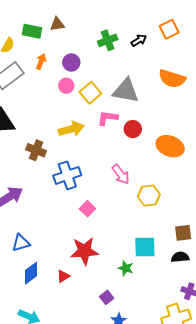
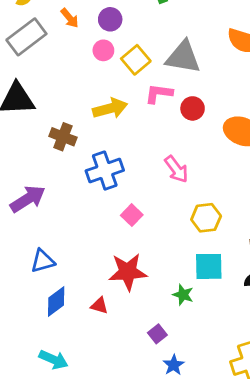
orange arrow: (41, 61) -> (70, 18), turned 119
yellow hexagon: (149, 196) -> (206, 218), moved
red triangle: (63, 276) -> (99, 306), turned 48

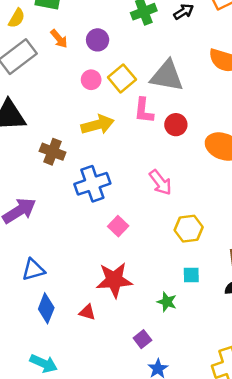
pink circle: (103, 50) -> (91, 80), moved
pink L-shape: (159, 94) -> (144, 111), turned -92
cyan square: (209, 266) -> (191, 275), size x0.6
blue diamond: (56, 301) -> (46, 308), turned -32

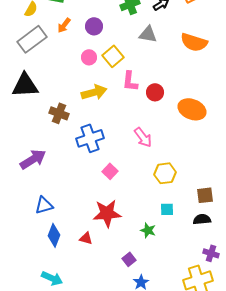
orange arrow: (59, 39) -> (64, 25), turned 77
gray triangle: (167, 76) -> (148, 34), moved, size x0.7

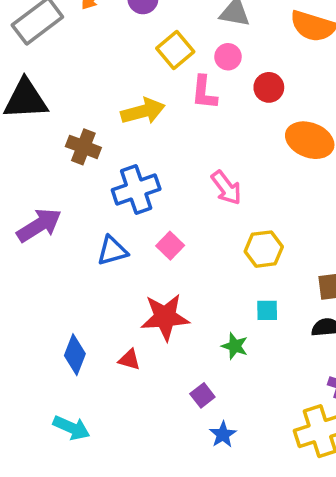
pink circle: (89, 57) -> (228, 57), moved
red circle: (155, 92) -> (269, 87), moved
blue triangle: (44, 205) -> (112, 251), moved

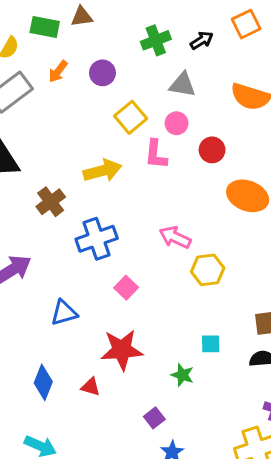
brown cross: (83, 147) -> (51, 202), turned 32
pink arrow: (226, 188) -> (175, 237), turned 152
yellow hexagon: (264, 249) -> (208, 270), moved
blue triangle: (112, 251) -> (64, 313), moved

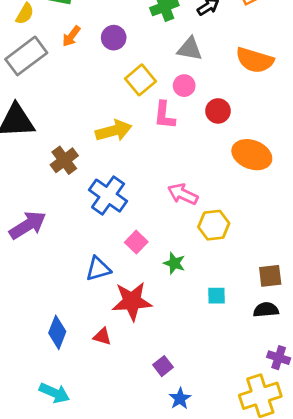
blue cross: (97, 239) -> (108, 196), turned -36
blue triangle: (64, 313) -> (98, 269), moved
green star: (182, 375) -> (174, 263), moved

